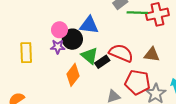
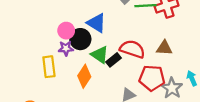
blue triangle: (89, 25) -> (96, 23), turned 30
yellow rectangle: (26, 53) -> (49, 67), moved

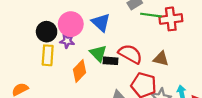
pink circle: (66, 31) -> (71, 24), size x1.5
black circle: (80, 39) -> (47, 32), moved
black rectangle: (114, 60) -> (110, 61), turned 32

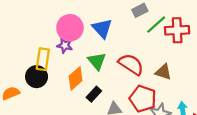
green line: (151, 15) -> (156, 25), turned -54
black circle: (47, 32) -> (37, 77), moved
black rectangle: (110, 61) -> (94, 94), moved, turned -56

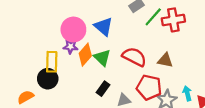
orange diamond: (76, 78) -> (85, 55), moved

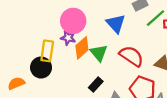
blue triangle: (104, 27) -> (116, 24), moved

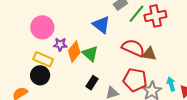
pink circle: (73, 21) -> (42, 27), moved
yellow rectangle: (47, 51) -> (43, 59), turned -66
red semicircle: (131, 56) -> (133, 48), moved

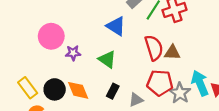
red semicircle: (133, 48) -> (154, 48), turned 55
orange diamond: (74, 52) -> (78, 90), moved, turned -55
yellow rectangle: (43, 59) -> (28, 88), moved, turned 36
cyan arrow: (171, 84) -> (200, 83), size x1.6

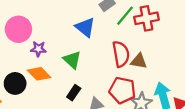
orange diamond: (78, 90) -> (39, 74), moved, turned -30

